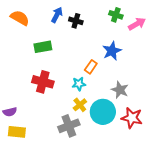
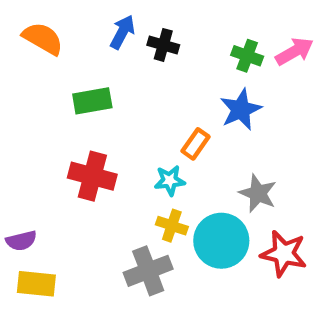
green cross: (116, 15) -> (247, 56), moved
yellow cross: (80, 105) -> (172, 226), turned -32

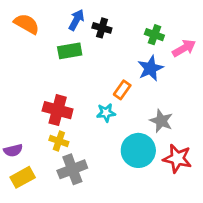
pink arrow: (294, 51) -> (184, 48), moved
green rectangle: (92, 101) -> (70, 51), moved
yellow cross: (172, 226) -> (59, 141), moved
gray cross: (148, 271) -> (72, 169), moved
yellow rectangle: (36, 284) -> (23, 177), turned -35

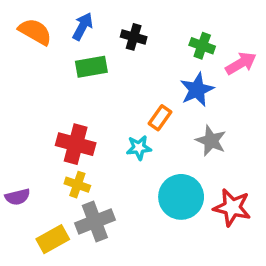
blue arrow: (76, 20) -> (83, 26), moved
gray star: (161, 121) -> (211, 141), moved
yellow rectangle: (23, 177) -> (53, 239), moved

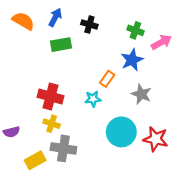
gray cross: (95, 222) -> (63, 148), turned 30

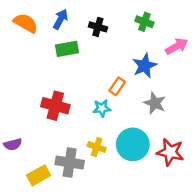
green cross: (135, 30) -> (144, 22), moved
yellow cross: (52, 124) -> (97, 147), moved

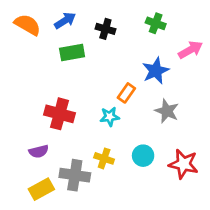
blue arrow: (61, 19) -> (65, 21), turned 30
purple semicircle: (13, 144) -> (39, 151), moved
cyan circle: (133, 144) -> (143, 156), size x0.6

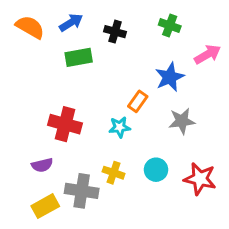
gray star: (167, 111) -> (182, 121), turned -30

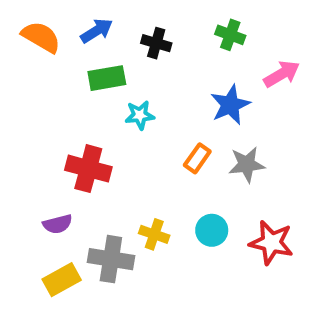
orange rectangle: (138, 101) -> (197, 158), moved
cyan star: (120, 127) -> (140, 115), moved

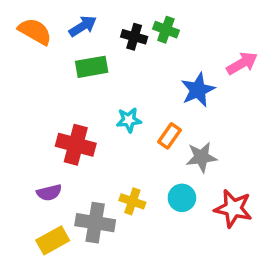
green cross: (230, 35) -> (166, 30), moved
cyan star: (140, 115) -> (129, 120), moved
gray star: (247, 164) -> (201, 157), moved

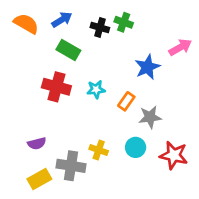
green rectangle: (92, 67) -> (68, 50), turned 40
red cross: (76, 145) -> (56, 87), moved

